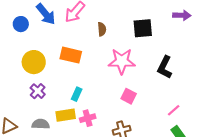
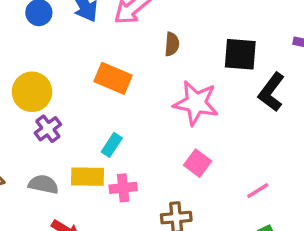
yellow circle: (34, 62) -> (32, 92), moved
black L-shape: (165, 67) -> (271, 92), moved
pink line: (174, 110) -> (258, 191), moved

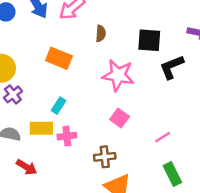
black L-shape: (271, 92) -> (172, 67), turned 32

